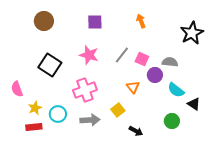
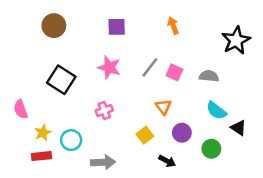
purple circle: (155, 75) -> (182, 133), moved
pink cross: (85, 90) -> (104, 111), size x0.6
gray arrow: (90, 120) -> (103, 162), moved

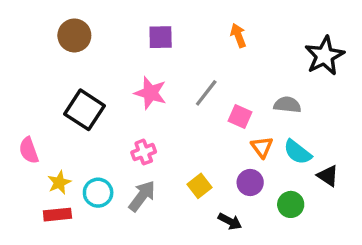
pink square: (174, 72) -> (240, 117), moved
orange triangle: (163, 107) -> (262, 147), moved
gray arrow: (103, 162) -> (142, 196), moved, turned -50

